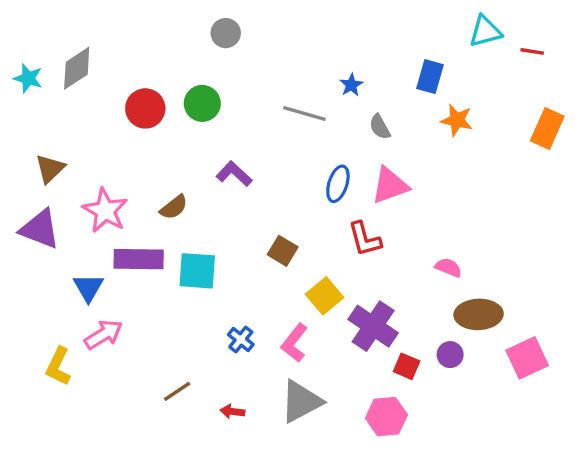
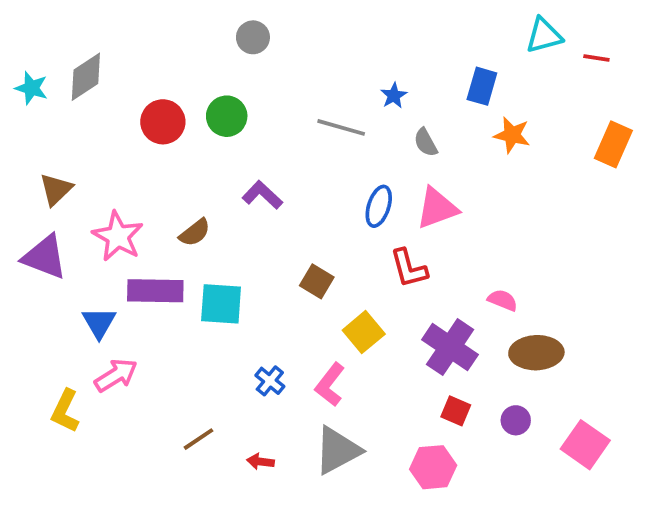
purple cross: (373, 326) -> (450, 347), moved
purple circle: (450, 355) -> (516, 420), moved
pink square: (527, 358) -> (585, 445), moved, turned -30

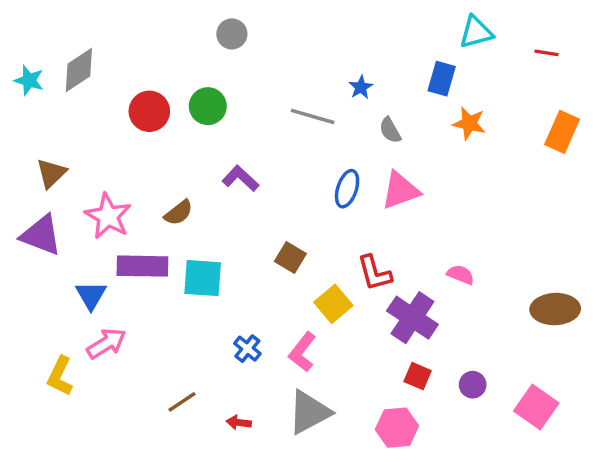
cyan triangle: (544, 35) -> (476, 32), moved
red L-shape: (409, 268) -> (375, 273), moved
brown ellipse: (536, 353) -> (555, 309), moved

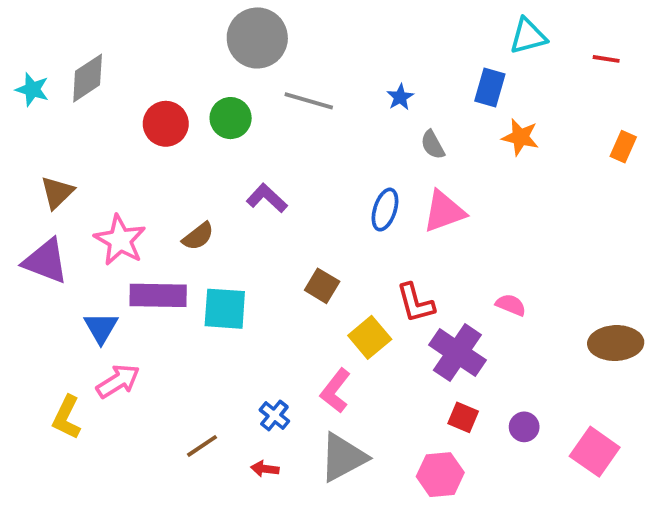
gray circle: (232, 34) -> (257, 38), size x1.8
gray line: (313, 116) -> (309, 101), moved
orange rectangle: (562, 132) -> (623, 147), size x0.7
blue cross: (247, 349) -> (274, 415), moved

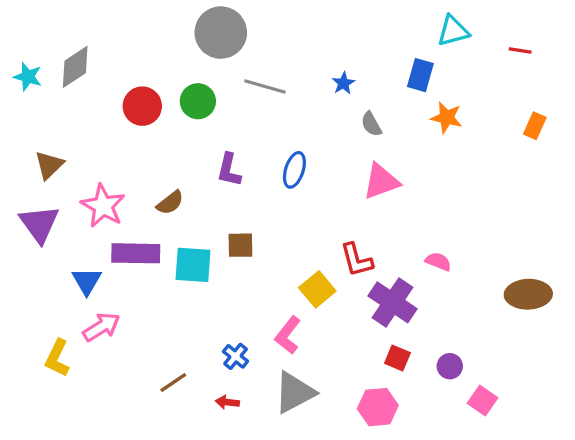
purple L-shape: (267, 198) -> (229, 170), turned -120
blue ellipse: (385, 210) -> (294, 170), moved
purple triangle: (46, 261) -> (39, 224), turned 33
brown square: (322, 286) -> (240, 245), moved, turned -32
pink square: (595, 452) -> (482, 401), moved, size x0.7

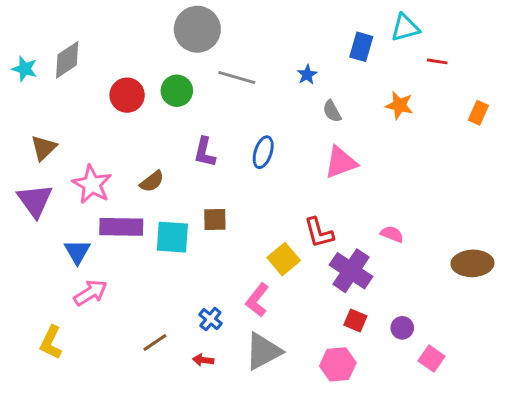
red line: (520, 51) -> (437, 61), moved
blue rectangle: (420, 75) -> (361, 47), moved
yellow L-shape: (57, 358) -> (51, 342), moved

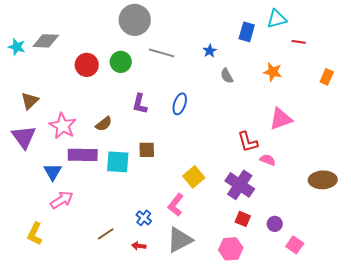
gray diamond: (67, 60) -> (46, 41), turned 36
pink triangle: (341, 162) -> (281, 119), moved
red L-shape: (319, 233) -> (248, 142), moved

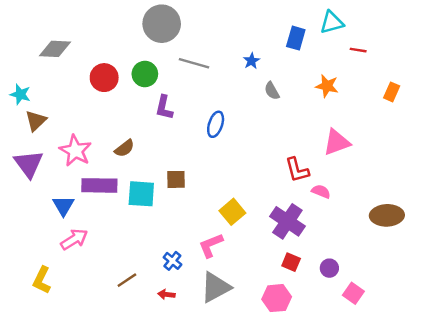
cyan star: (17, 47) -> (20, 94), moved
purple L-shape: (140, 104) -> (164, 108), moved
pink L-shape: (176, 205) -> (211, 245), turned 30

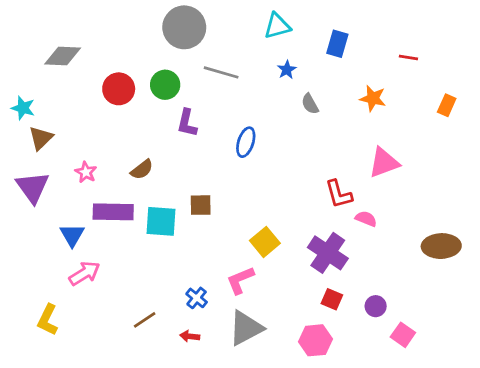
cyan triangle: (332, 22) -> (277, 26), moved
pink star: (75, 151) -> (86, 172), size x0.6

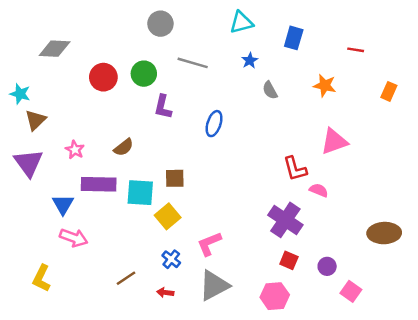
gray circle: (184, 27) -> (160, 24), size x0.7
yellow square: (265, 242) -> (168, 216), moved
brown ellipse: (441, 246) -> (384, 233), moved
pink arrow: (84, 273) -> (74, 238), turned 52

